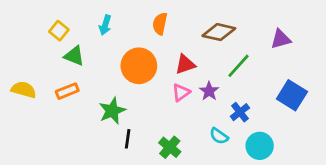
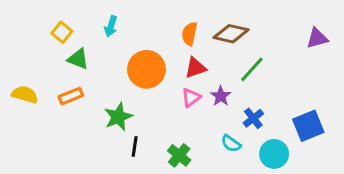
orange semicircle: (160, 24) -> (190, 34), moved
purple triangle: (281, 39) -> (317, 38), moved
blue square: (292, 95) -> (308, 126), moved, turned 36

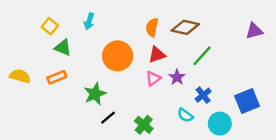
black line: (135, 147) -> (108, 118), turned 42

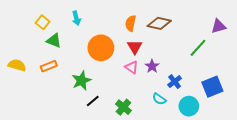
cyan arrow: (89, 21) -> (76, 18), turned -32
red triangle: (157, 55) -> (135, 47), turned -42
green line: (202, 56) -> (198, 48), moved
pink triangle: (153, 78) -> (132, 67), turned -48

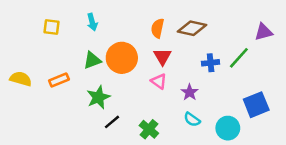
yellow square: (43, 22) -> (52, 27), turned -32
green triangle: (54, 41) -> (92, 60), moved, turned -42
purple star: (152, 66) -> (190, 92), moved
blue cross: (175, 82) -> (211, 63), moved, turned 32

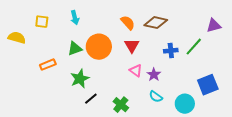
orange semicircle: (158, 28) -> (128, 23), turned 126
yellow semicircle: (21, 79) -> (17, 38), moved
pink triangle: (159, 81) -> (136, 71), moved

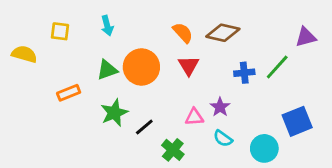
pink triangle: (136, 71) -> (194, 117), moved, turned -40
black line: (91, 99) -> (144, 127), moved

